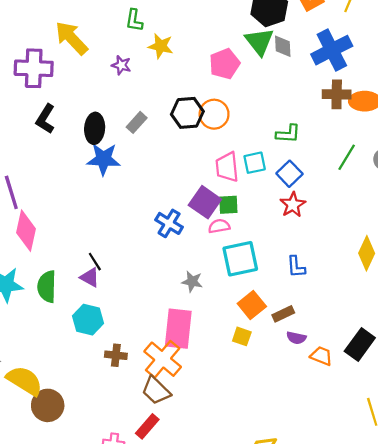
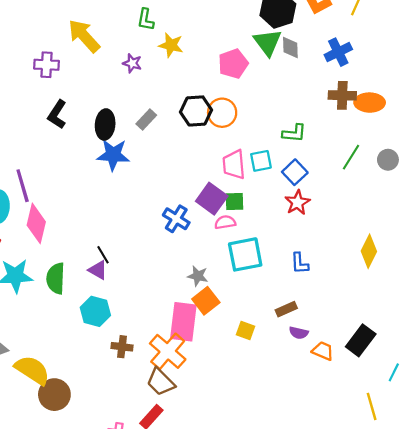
blue cross: (332, 50) -> (338, 52), size x0.7
purple cross: (34, 68) -> (47, 65), size x0.7
orange square: (252, 305) -> (206, 301), moved

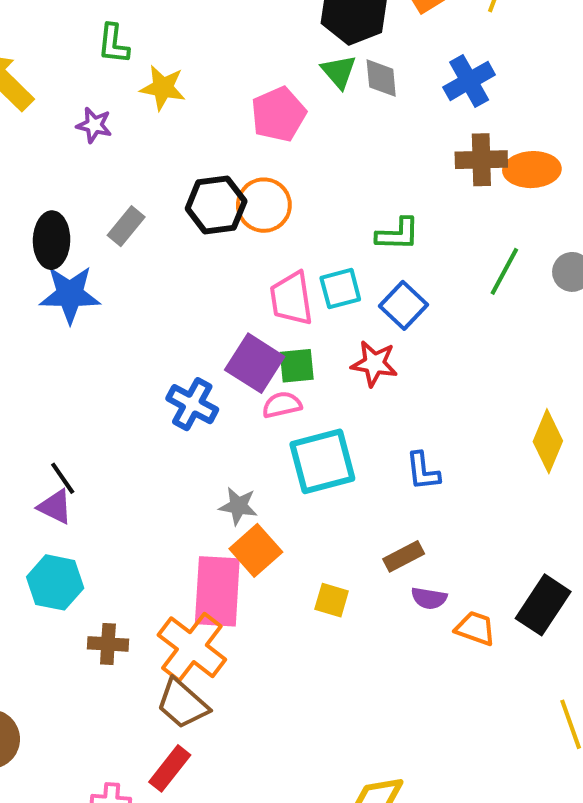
green triangle: (268, 42) -> (339, 72), size x0.7
red star: (297, 203) -> (374, 364), moved, turned -30

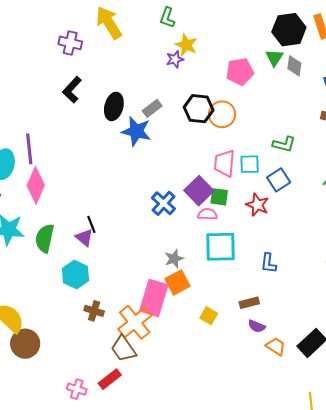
purple star: (94, 125) -> (175, 59), moved, turned 30
blue star: (70, 294) -> (136, 131), moved
gray star: (238, 506) -> (174, 259), turned 30

